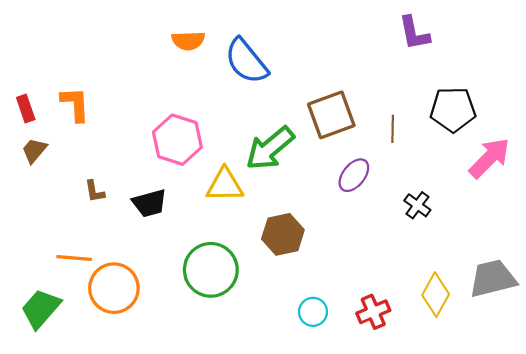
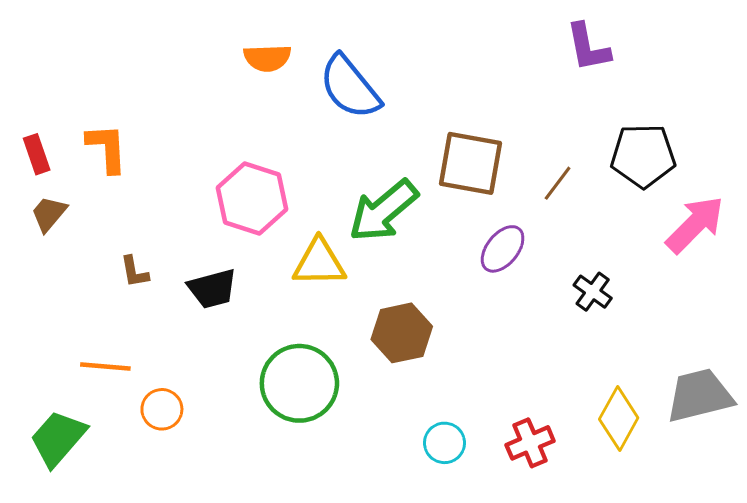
brown square: (331, 115) -> (470, 163), turned 30
brown line: (393, 129) -> (558, 183), turned 36
orange circle: (114, 288) -> (162, 409), size x0.6

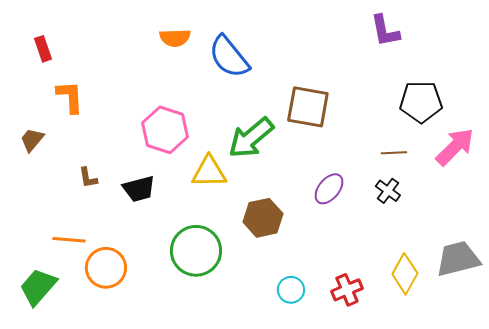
red rectangle: (37, 154) -> (43, 49), moved
brown line: (558, 183) -> (394, 153), moved, turned 50
purple ellipse: (503, 249) -> (329, 189), moved
orange circle: (162, 409) -> (106, 268), size x1.5

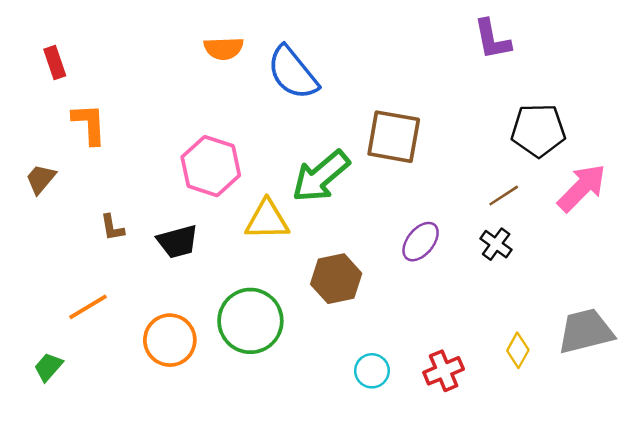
brown line: (394, 153) -> (504, 196), turned -30
orange line: (69, 240) -> (88, 307), turned -36
orange circle: (106, 268) -> (170, 340), moved
yellow diamond: (405, 274) -> (518, 350), size x0.7
green trapezoid: (38, 287) -> (48, 367), size x0.6

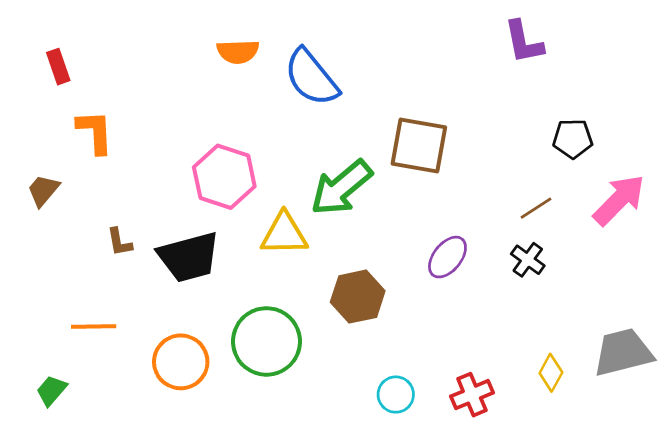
black pentagon: (538, 130) -> (573, 139), size x0.7
black trapezoid: (178, 242) -> (189, 257), size x1.4
orange line: (88, 307) -> (94, 326), turned 30

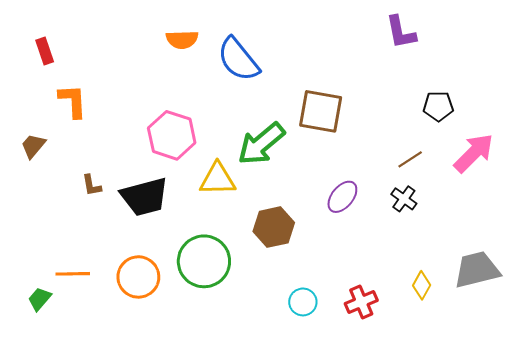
orange line: (94, 326) -> (73, 274), moved

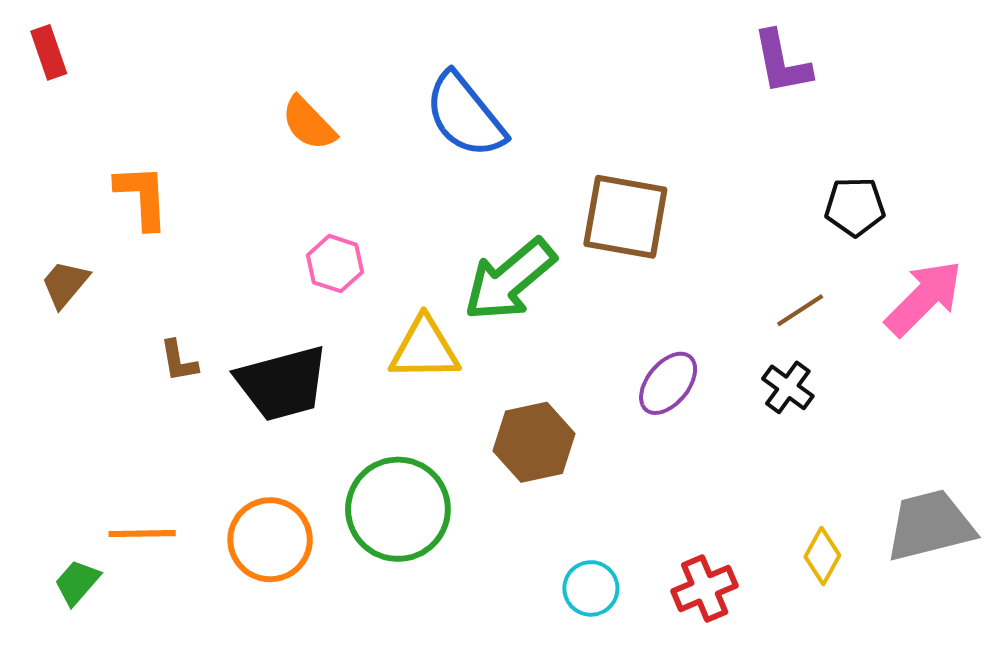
orange semicircle: (182, 40) -> (309, 123), moved, turned 48
red rectangle: (45, 51) -> (49, 52), moved
pink hexagon: (172, 135) -> (335, 264), size x0.6

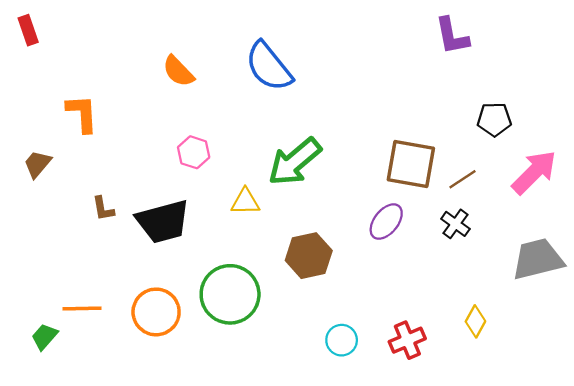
brown square: (625, 217) -> (411, 164), moved
yellow triangle: (424, 349) -> (245, 202), size x0.7
gray trapezoid: (930, 525) -> (538, 259), moved

